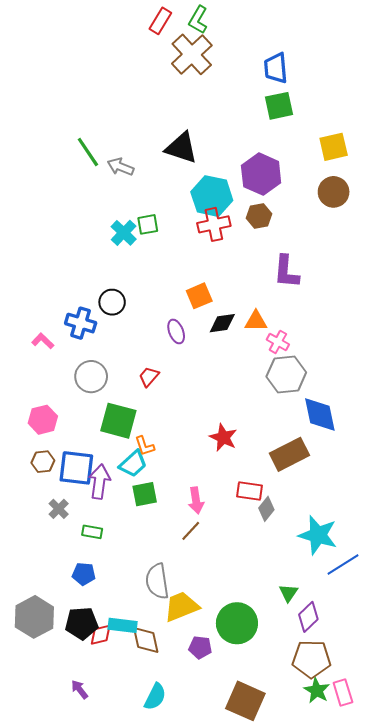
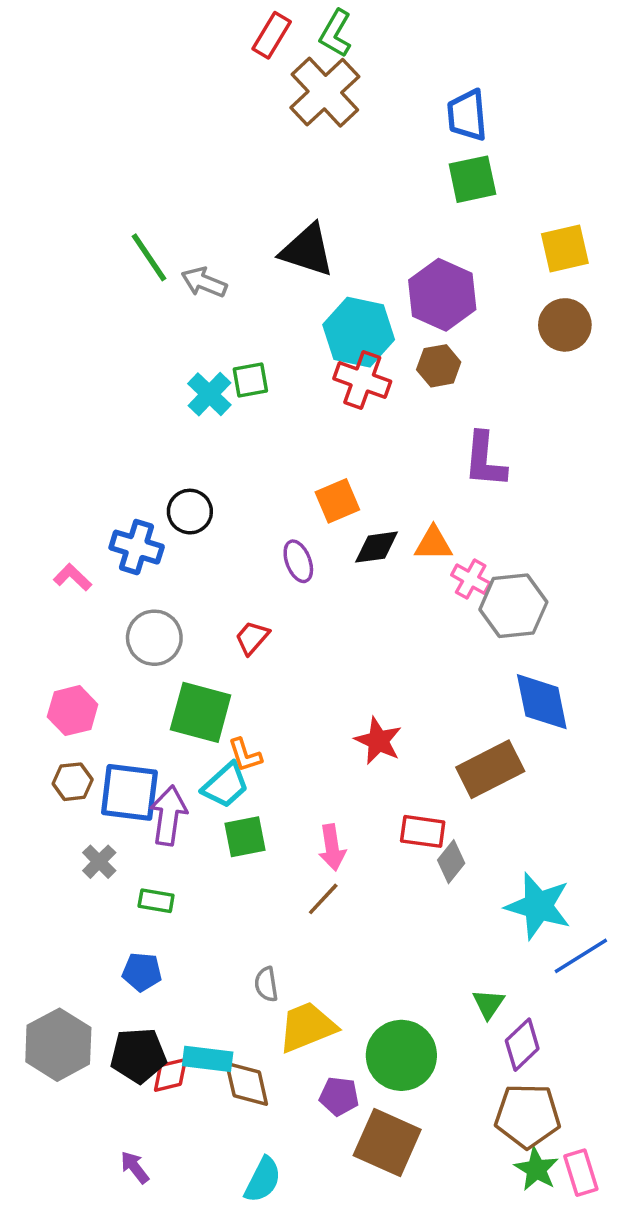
red cross: (214, 224) -> (362, 380), turned 32
gray hexagon: (286, 375) -> (513, 606), moved
gray semicircle: (157, 581) -> (266, 984), size x0.6
brown square: (245, 701) -> (387, 1142), moved

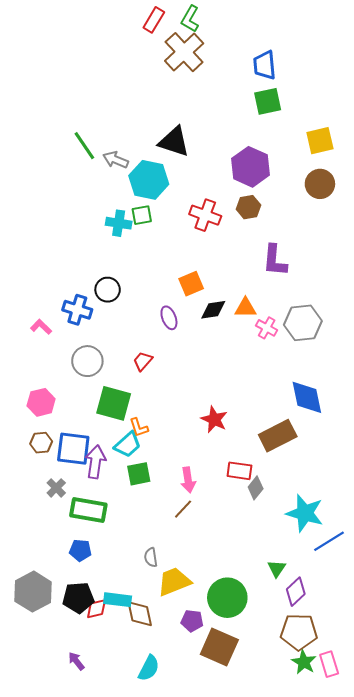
cyan hexagon: (359, 332) -> (149, 180), moved
cyan cross: (209, 394) -> (119, 223), turned -35
gray hexagon: (513, 606) -> (303, 323), moved
green rectangle: (156, 901) -> (88, 510), size x1.8

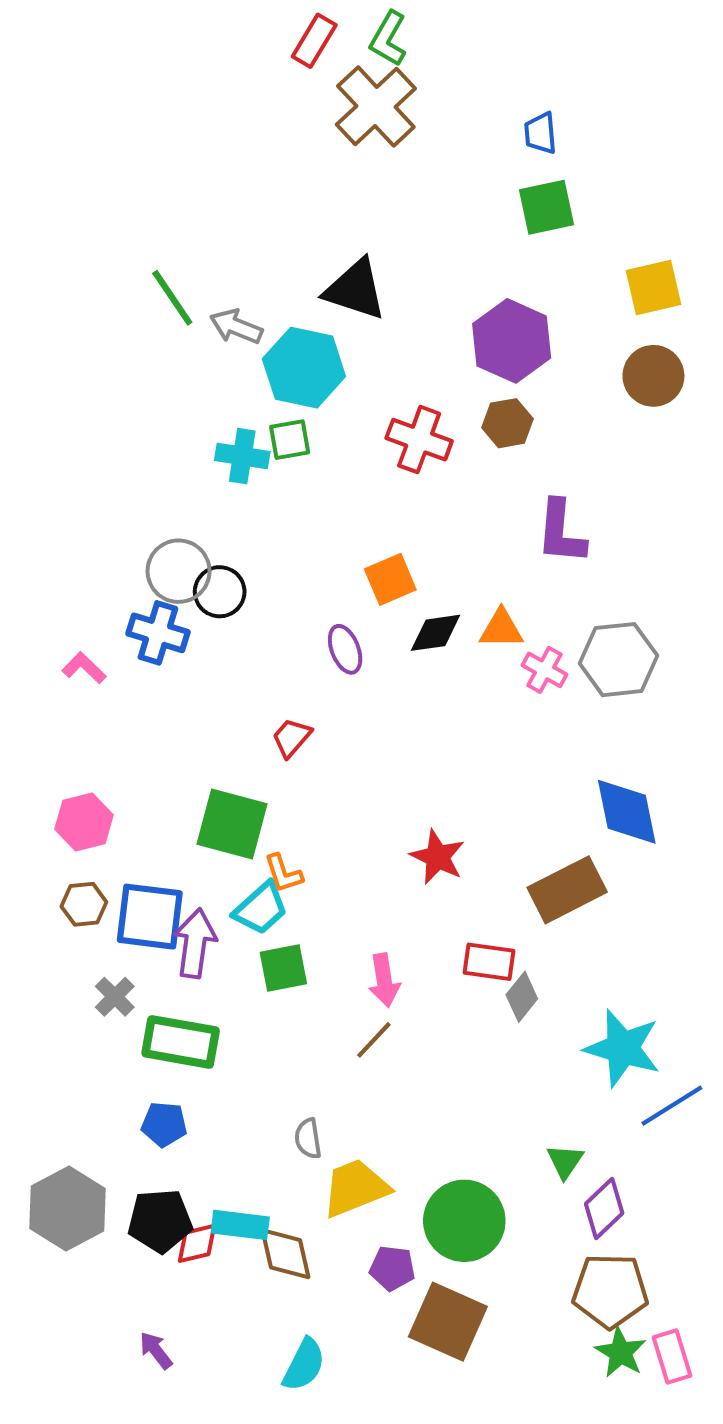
blue trapezoid: (265, 65) -> (540, 133), size x0.7
gray circle: (87, 361) -> (179, 571), moved

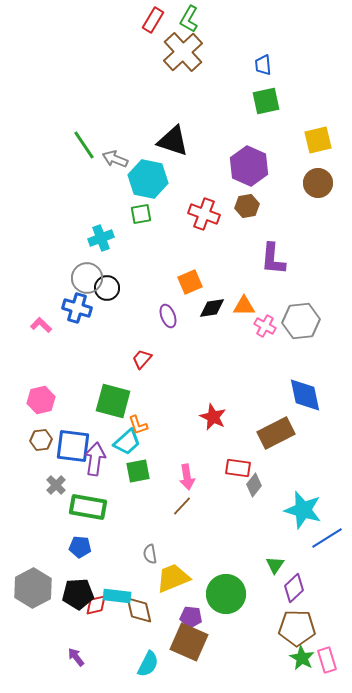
cyan cross: (242, 456) -> (101, 238), moved, turned -30
brown square: (448, 1322) -> (189, 642), moved

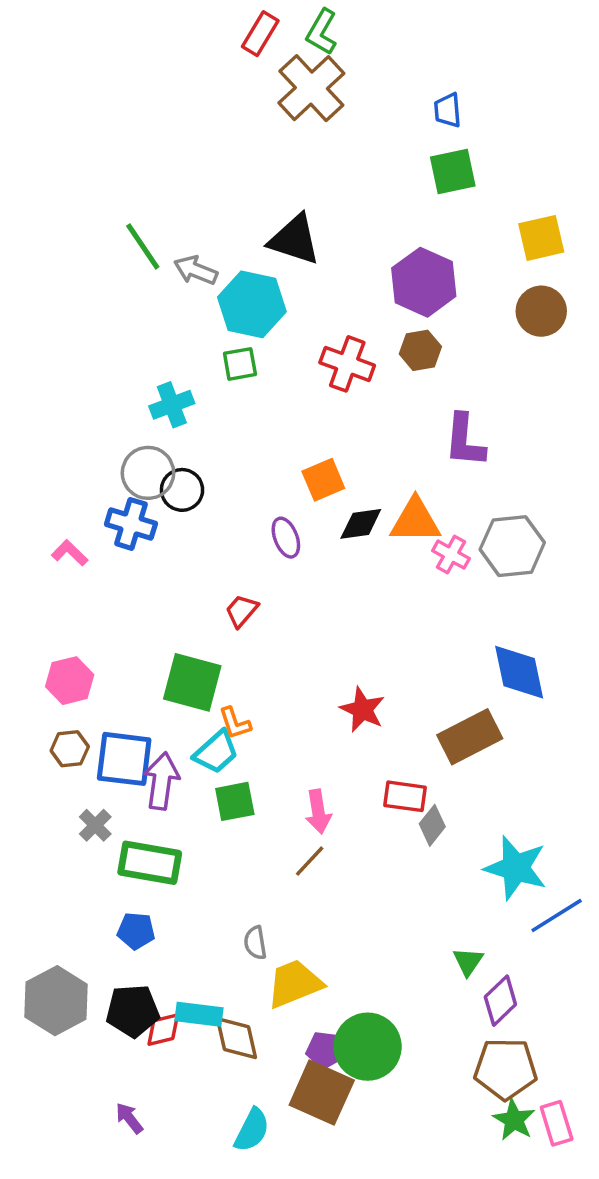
orange triangle: (244, 306) -> (415, 521), size x1.4
green circle: (226, 594) -> (368, 1047), moved

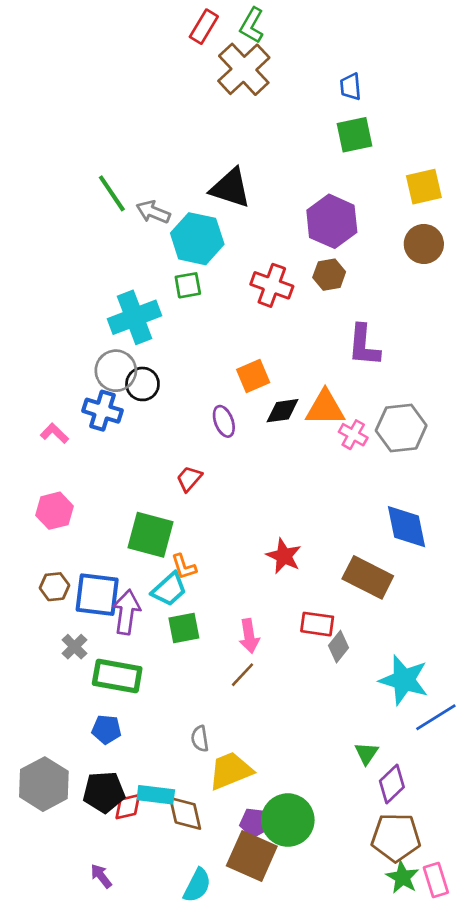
cyan cross: (172, 405) -> (134, 317), size x1.5
pink hexagon: (70, 681) -> (54, 511), moved
brown rectangle: (470, 737) -> (368, 577), turned 54

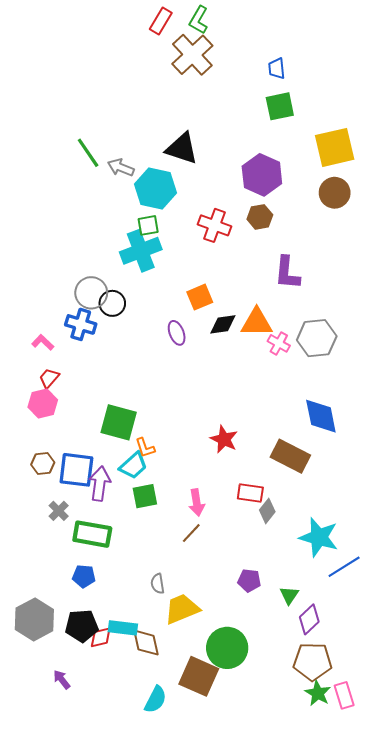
yellow square: (424, 187) -> (335, 147), size x1.4
cyan cross: (134, 317) -> (141, 251), moved
red trapezoid: (189, 479) -> (49, 378), moved
purple pentagon: (255, 823) -> (249, 580), moved
purple arrow: (101, 876) -> (62, 679), moved

